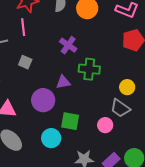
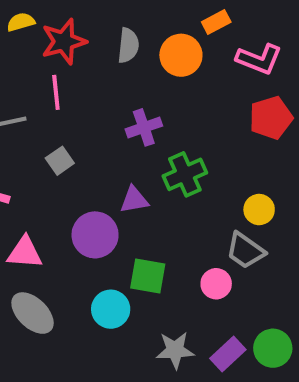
purple cross: (68, 45) -> (144, 127), turned 36
gray square: (25, 62) -> (60, 161), turned 32
green cross: (89, 69) -> (185, 174), turned -30

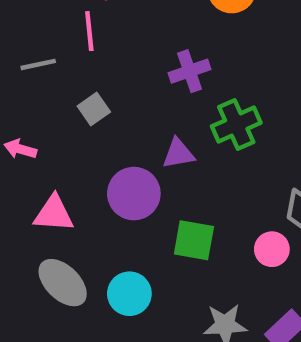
cyan circle: (111, 309) -> (129, 294), moved

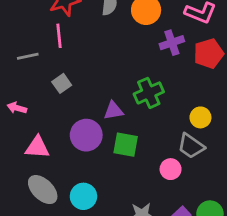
purple cross: (189, 71) -> (172, 43), moved
green square: (194, 240) -> (126, 145), moved

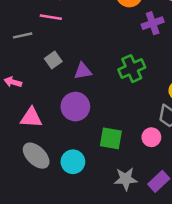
pink line: (59, 36) -> (51, 17), turned -75
purple triangle: (113, 111) -> (83, 71), moved
green square: (126, 145) -> (111, 138), moved

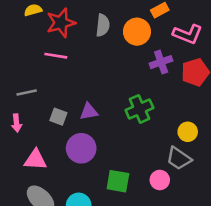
gray line: (23, 35) -> (27, 92), moved
gray square: (53, 60) -> (58, 117), moved, turned -35
pink arrow: (13, 82) -> (16, 123), turned -112

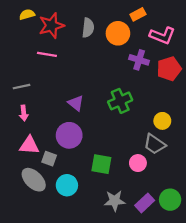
purple cross: (161, 62) -> (139, 60), turned 36
purple triangle: (89, 112) -> (76, 103), turned 49
gray square: (58, 117) -> (49, 159), moved
pink arrow: (16, 123) -> (24, 113), moved

